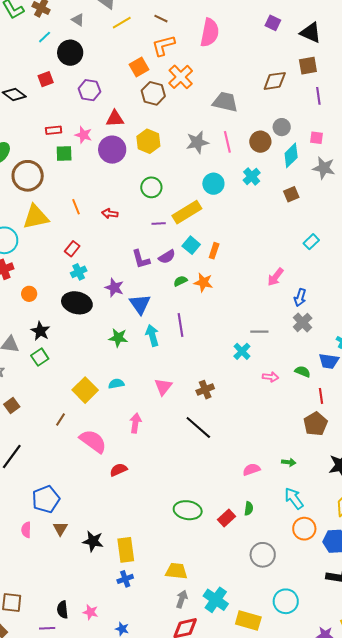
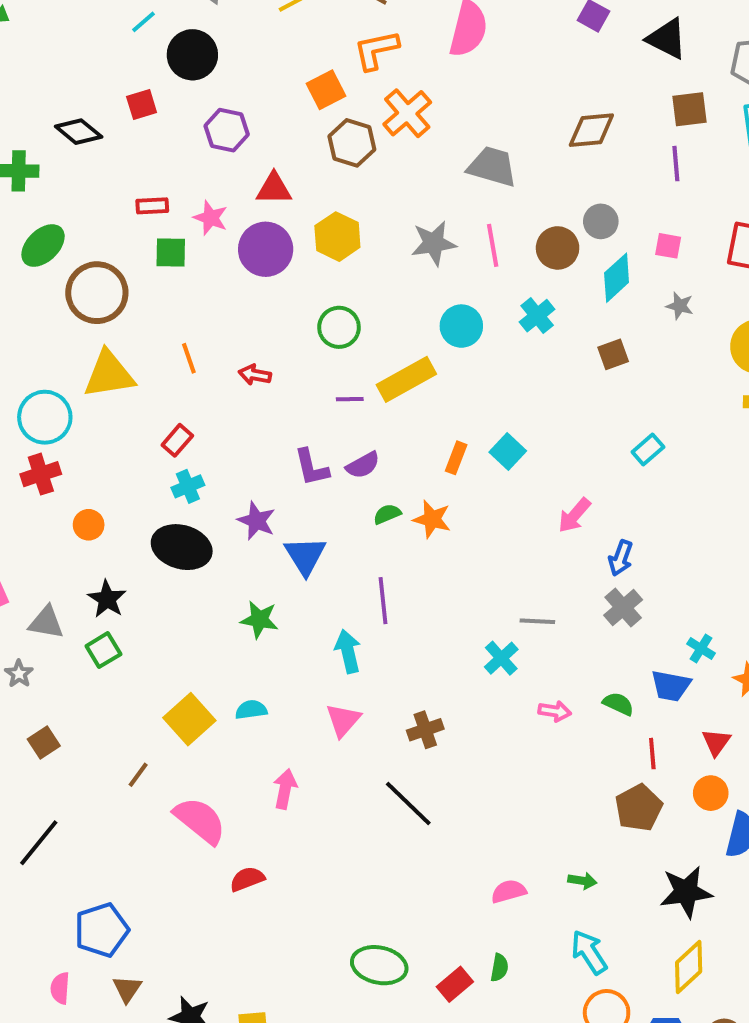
brown square: (308, 66) -> (689, 109), moved
gray star: (324, 168) -> (680, 306), size x0.6
cyan square: (191, 245) -> (508, 452), moved
cyan arrow: (152, 335) -> (348, 651), moved

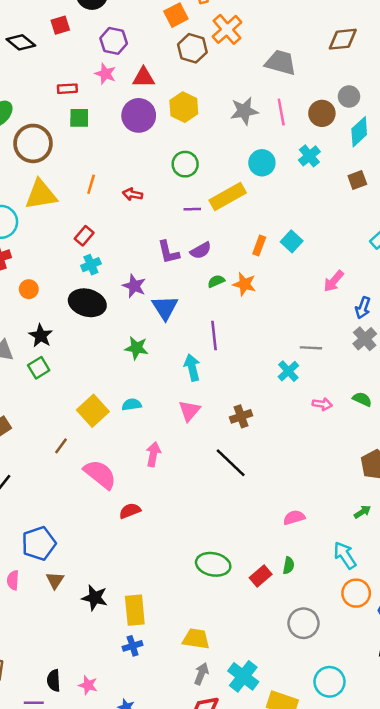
pink star: (211, 218) -> (105, 74), moved
orange line: (189, 358) -> (91, 184), turned 36
green arrow: (582, 881) -> (362, 512), moved, turned -42

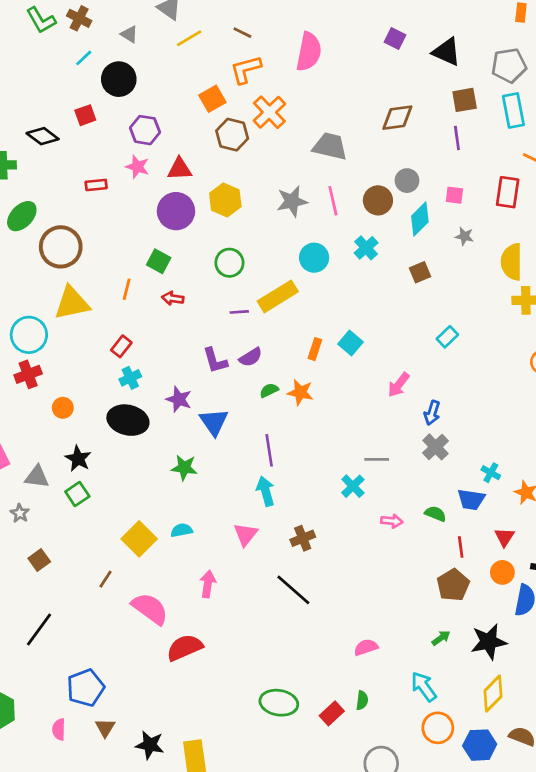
green square: (79, 118) -> (159, 261), moved, turned 30
cyan arrow: (192, 368) -> (266, 491), moved
red semicircle: (130, 511) -> (185, 648), size x1.5

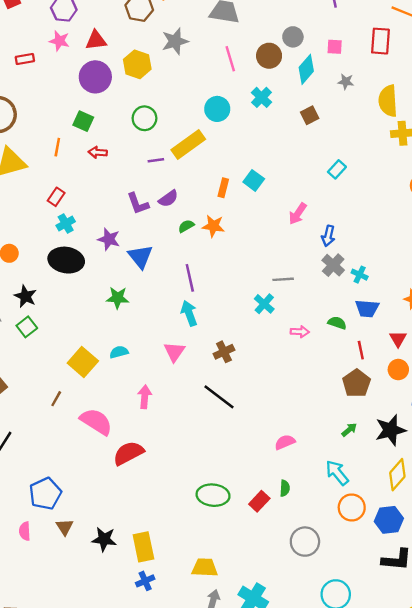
gray star: (292, 201) -> (175, 41), moved
cyan cross: (491, 473) -> (360, 275), moved

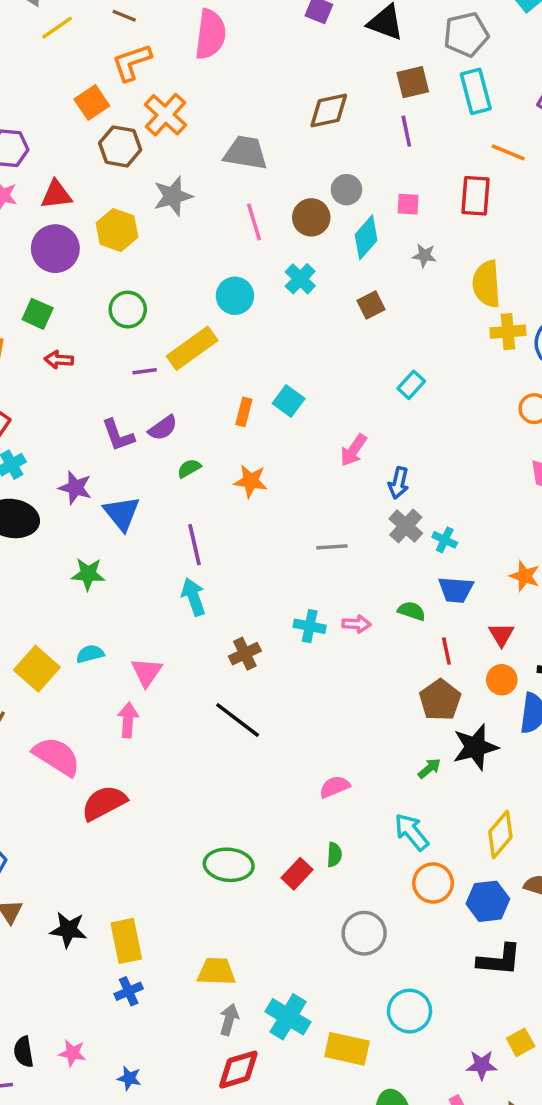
orange star: (213, 226) -> (251, 481), moved
cyan cross: (264, 304) -> (310, 626), moved, turned -30
pink triangle: (174, 352) -> (147, 672), moved
black star: (391, 430) -> (475, 747), moved

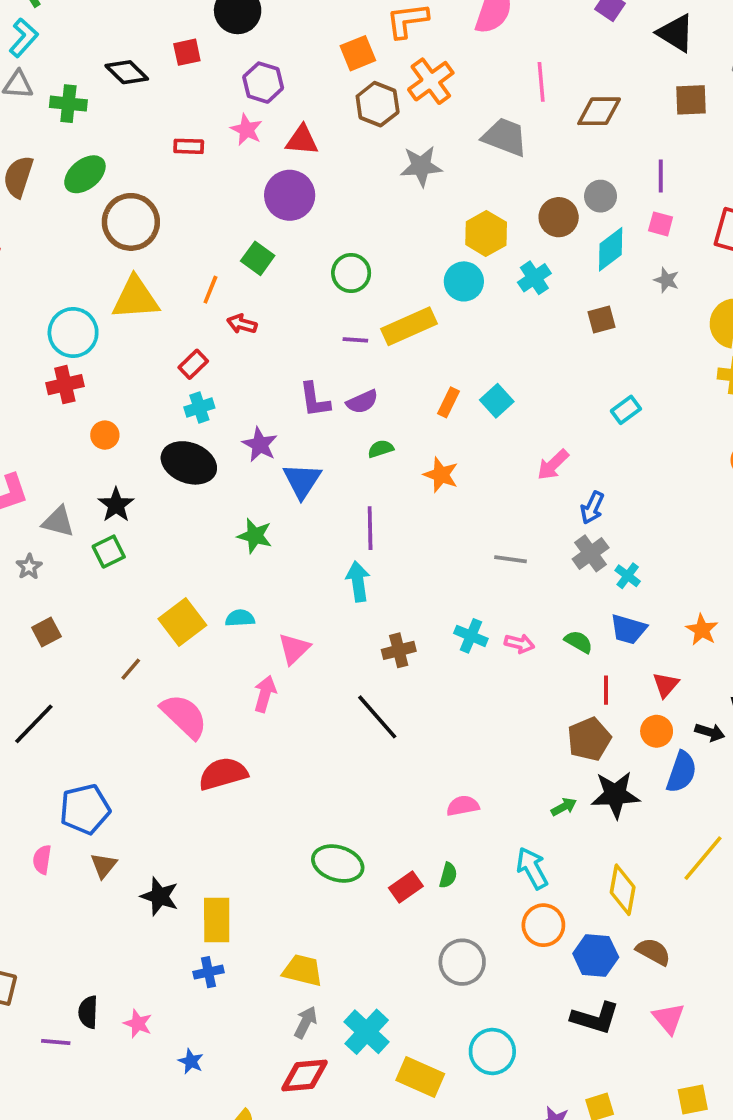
purple line: (406, 131) -> (661, 176), moved
pink line: (254, 222) -> (541, 82), moved
yellow hexagon: (117, 230) -> (486, 233), moved
red arrow: (59, 360) -> (242, 324), moved
yellow diamond: (500, 835) -> (623, 890), turned -42

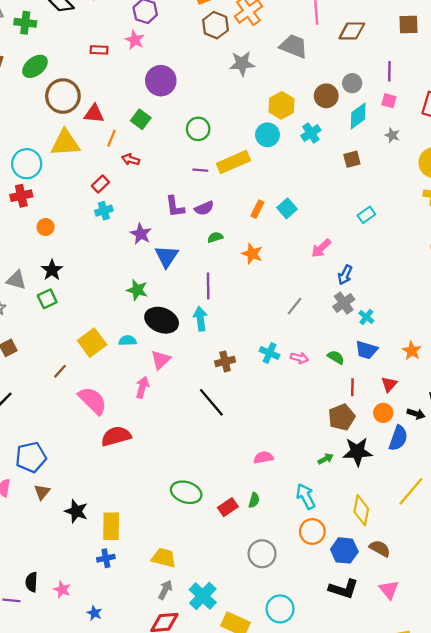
red triangle: (302, 140) -> (94, 114), moved
black ellipse: (189, 463) -> (162, 320), moved
gray line: (511, 559) -> (294, 306), turned -60

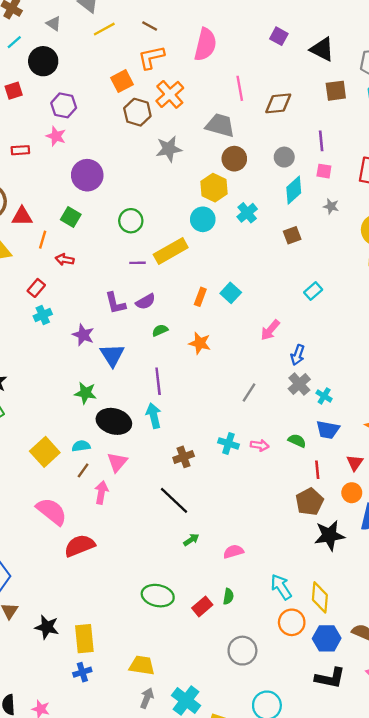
brown circle: (326, 96) -> (234, 159), moved
brown line: (60, 371) -> (83, 470), moved
green arrow: (326, 459) -> (191, 540), moved
yellow diamond: (361, 510) -> (320, 597), moved

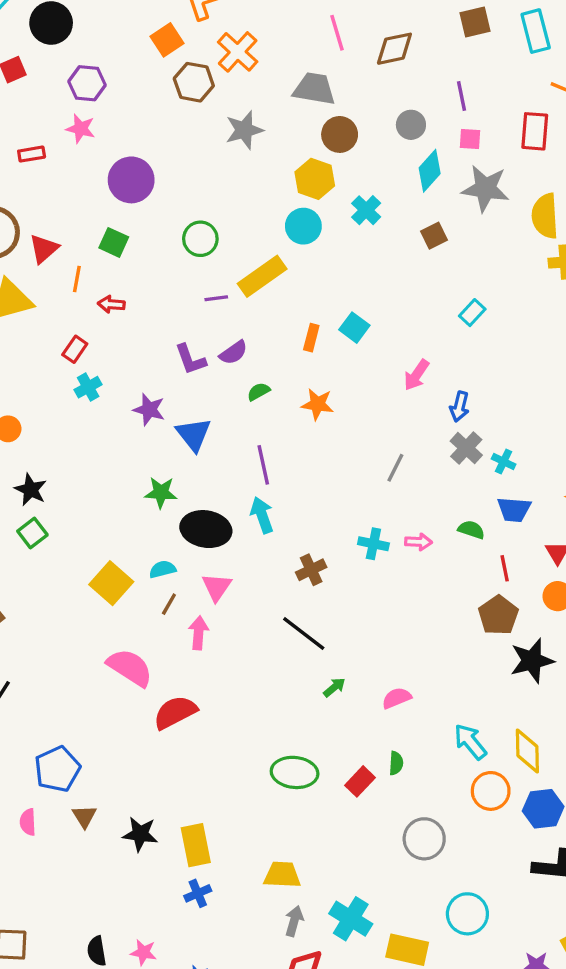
gray star: (331, 206) -> (485, 188), size x2.0
red triangle: (22, 216) -> (44, 249), turned -35

